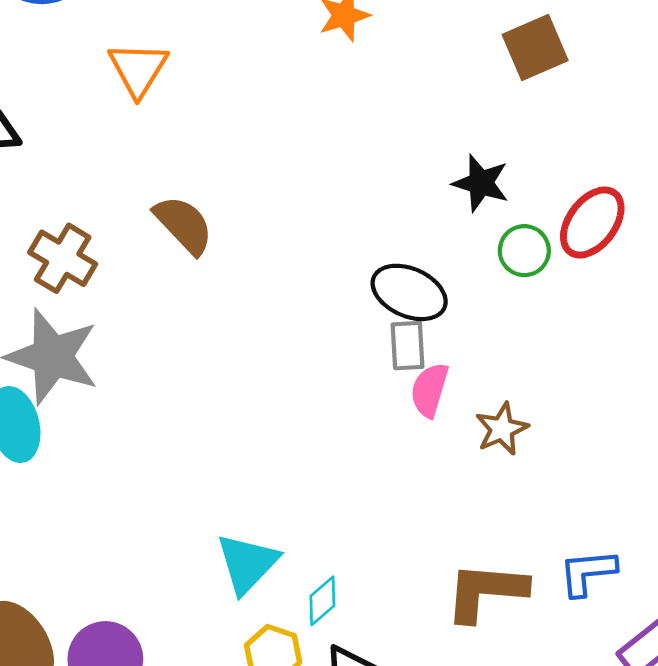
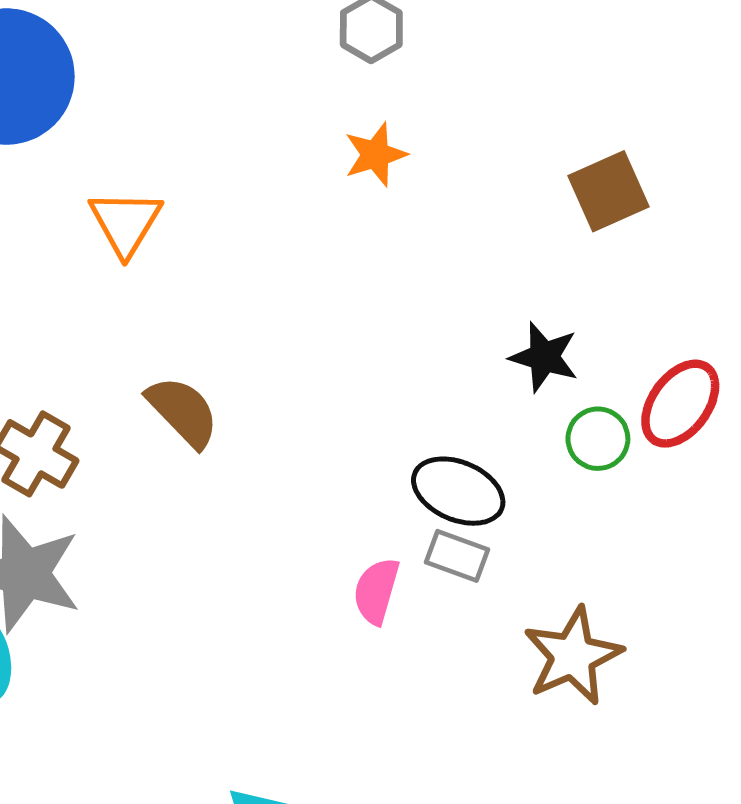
gray rectangle: (408, 346) -> (457, 556), turned -66
pink semicircle: (430, 390) -> (376, 591), moved
brown star: (502, 429) -> (573, 656), size x1.5

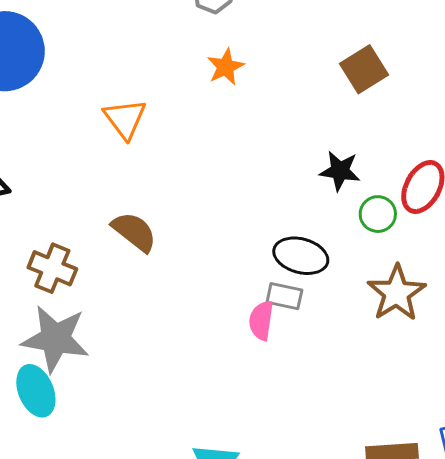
orange triangle: (125, 223) -> (125, 119), moved
gray rectangle: (457, 556) -> (284, 296), moved
brown star: (573, 656) -> (397, 293), moved

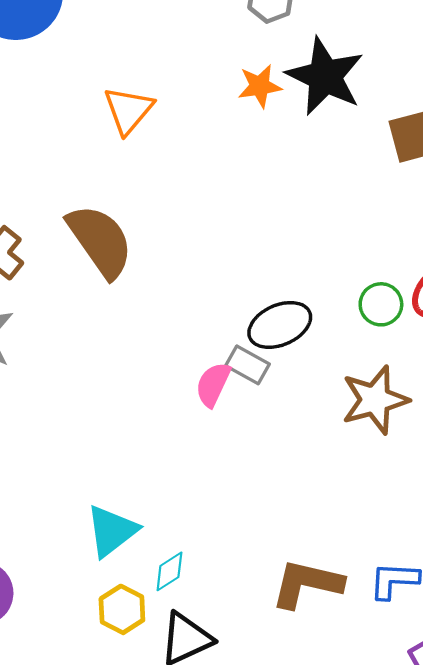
black star: (340, 171) -> (325, 76), moved, size x1.6
brown semicircle: (134, 232) -> (100, 241), size x1.4
black ellipse: (301, 256) -> (280, 325), turned -56

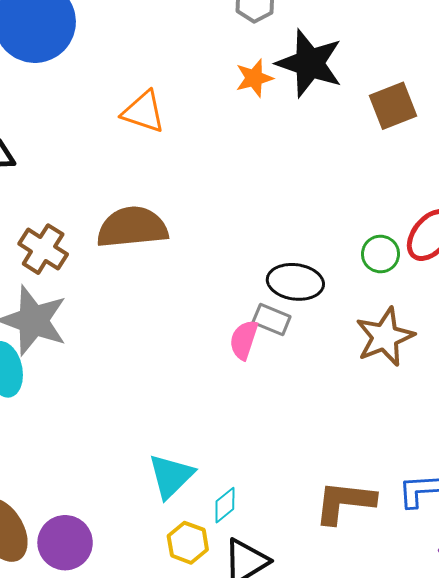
orange triangle: (128, 110) -> (143, 112), turned -45
brown semicircle: (100, 241) -> (132, 227), turned -54
black ellipse: (280, 325) -> (295, 282), turned 38

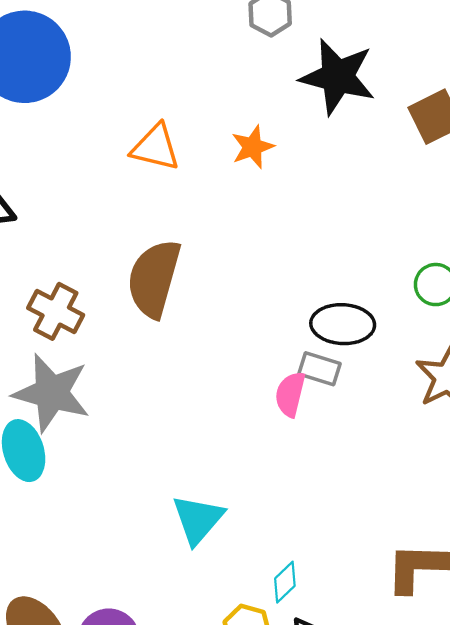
orange star: (254, 78) -> (253, 147), moved
brown semicircle: (132, 227) -> (154, 278), turned -64
cyan triangle: (171, 476) -> (198, 519), moved

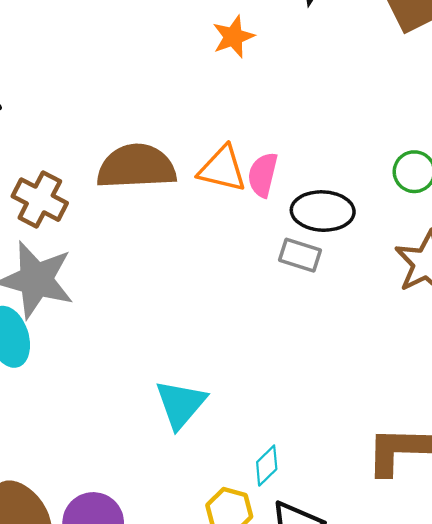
orange triangle: (155, 147) -> (222, 169), moved
brown semicircle: (154, 278) -> (136, 167), turned 72
pink semicircle: (290, 394) -> (263, 175), moved

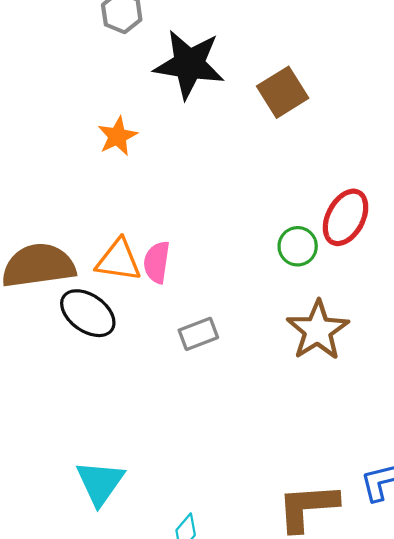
black ellipse: (323, 211) -> (88, 313), moved, turned 38
gray rectangle: (300, 255) -> (198, 334), turned -33

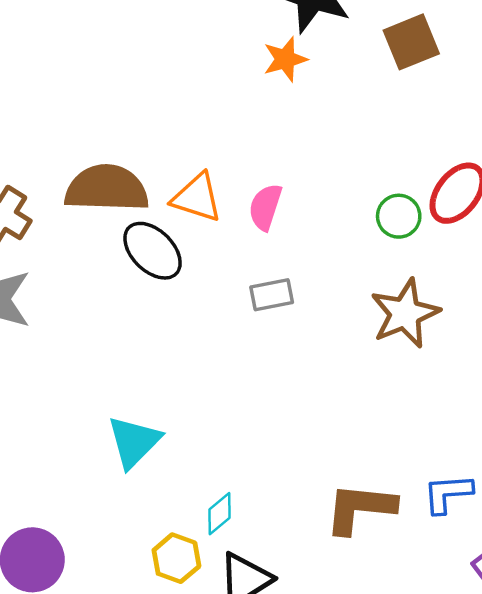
orange star: (117, 136) -> (285, 59), moved
pink semicircle: (157, 262) -> (265, 207), moved

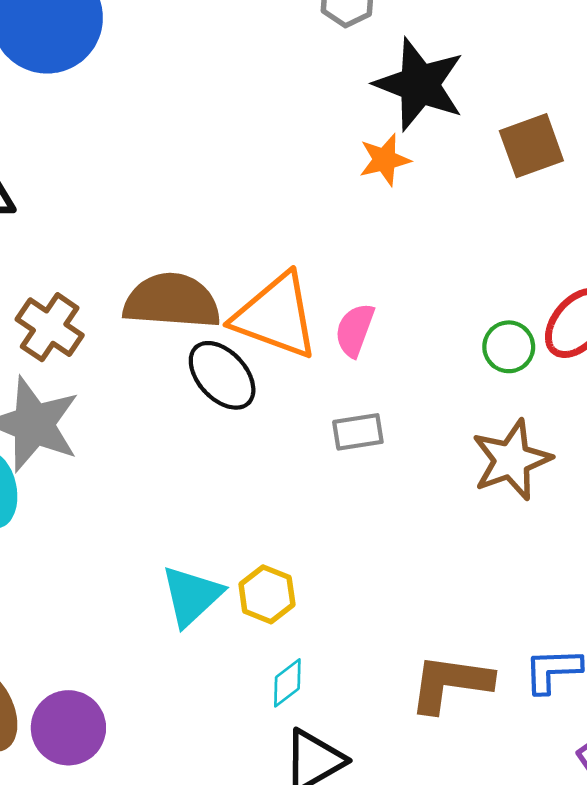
orange triangle: (197, 198) -> (276, 316), size x1.5
yellow hexagon: (176, 558) -> (267, 594), moved

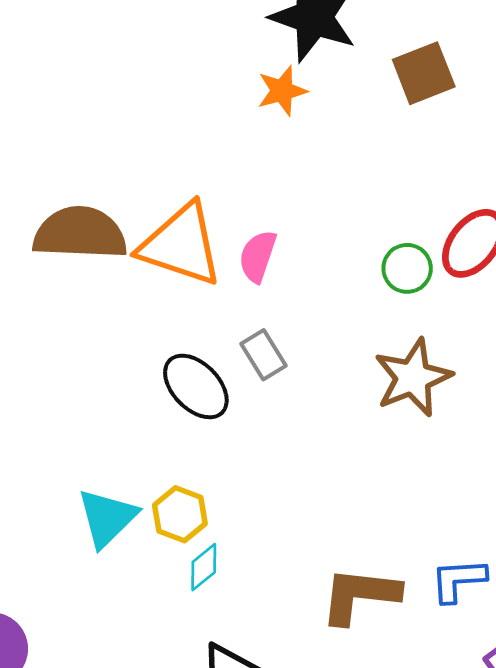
black ellipse: (222, 375) -> (196, 386), moved
gray rectangle: (358, 432) -> (264, 355), turned 69
cyan diamond: (287, 683) -> (204, 567), moved

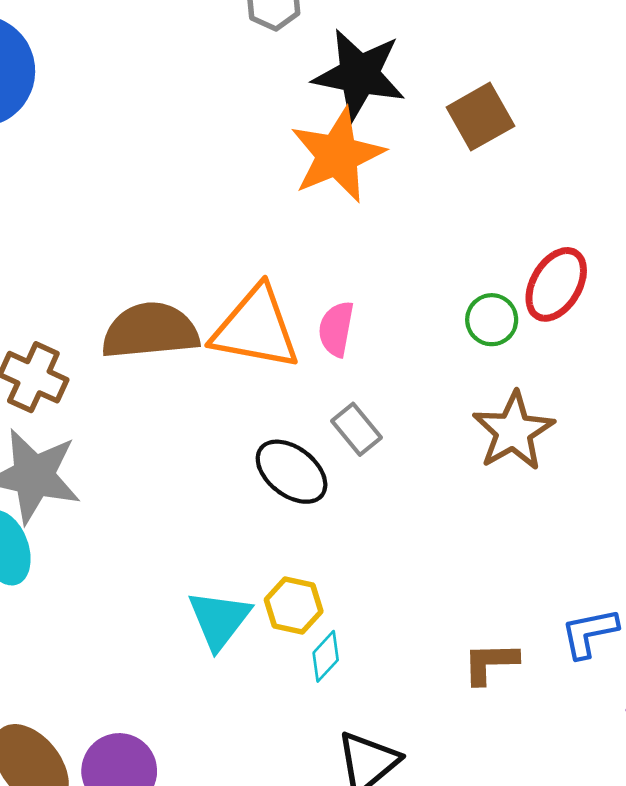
orange star: (282, 91) -> (337, 155), size x1.8
brown L-shape: (360, 595) -> (490, 663), size x0.7

